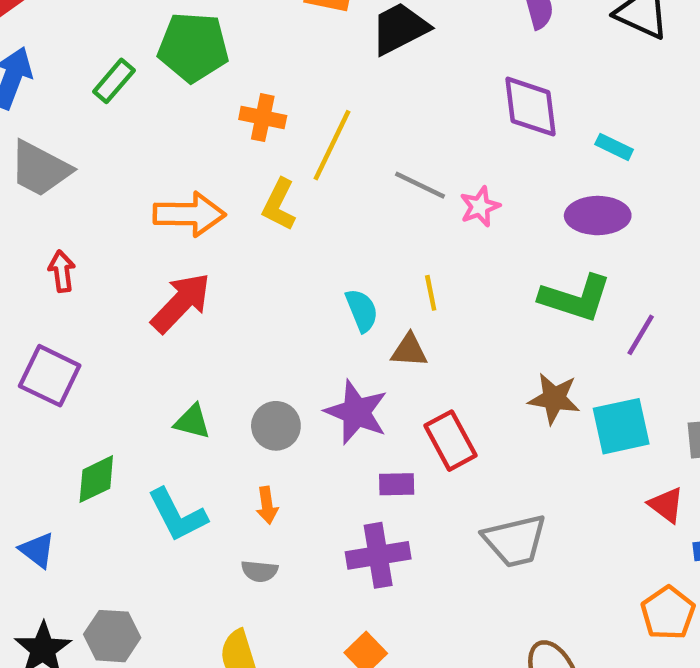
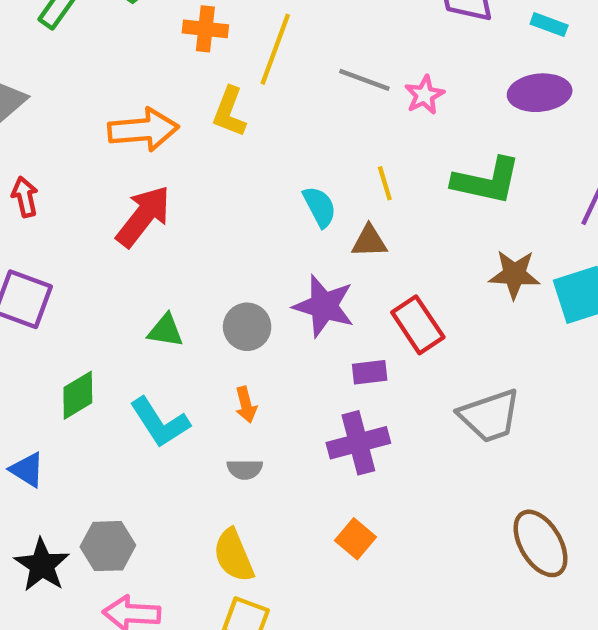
green L-shape: (575, 298) -> (487, 181), moved

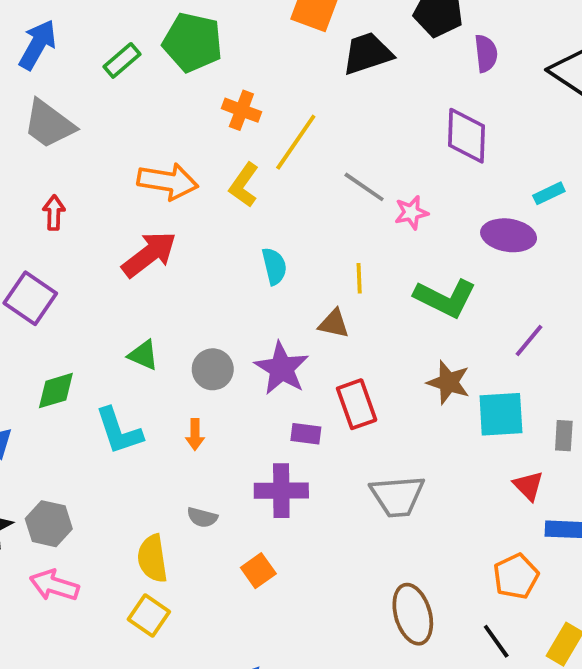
cyan rectangle: (549, 25) -> (549, 193), moved, turned -60
cyan semicircle: (320, 207) -> (274, 266), moved
gray semicircle: (245, 469) -> (202, 517), moved

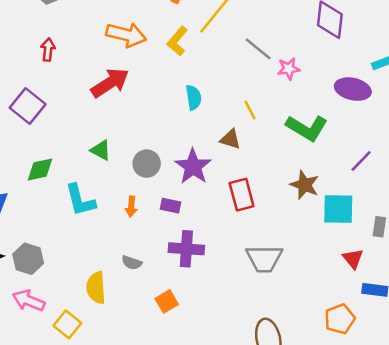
yellow line: (359, 278) -> (250, 110), turned -30
purple rectangle: (306, 434) -> (171, 206), moved
yellow square: (149, 616) -> (67, 324), moved

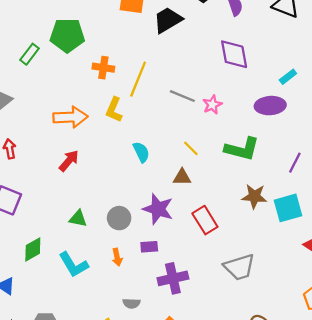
red arrow: (110, 83) -> (69, 161), size x0.7

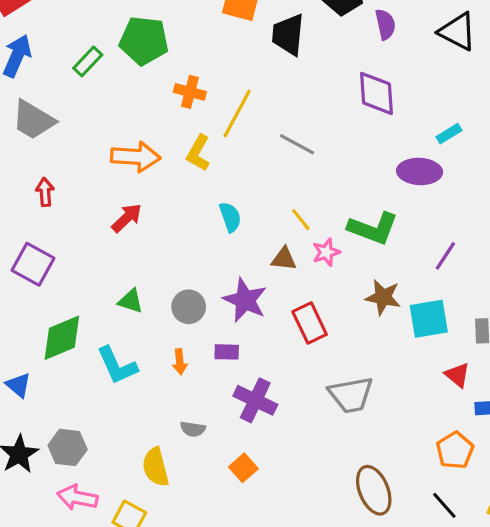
black trapezoid: (168, 20) -> (288, 35), turned -60
pink star: (212, 105) -> (326, 252), moved
green diamond: (33, 249) -> (62, 338), size x1.4
purple cross: (173, 278) -> (255, 400), turned 32

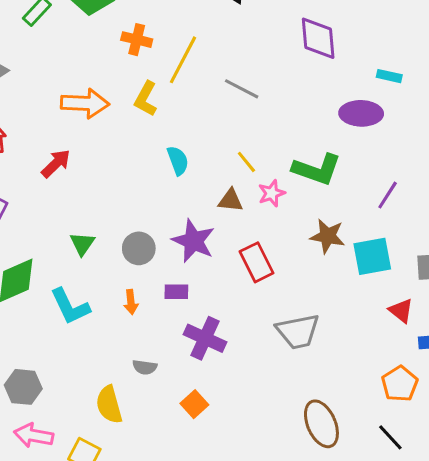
cyan rectangle: (449, 134) -> (389, 76), turned 45
red arrow: (127, 218) -> (56, 164), moved
green triangle: (131, 301) -> (82, 244), turned 48

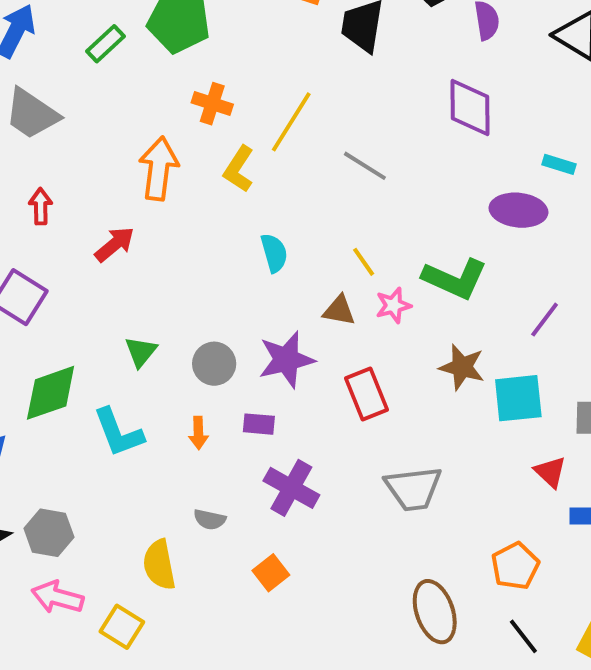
orange cross: (137, 40) -> (212, 104), moved
orange arrow: (85, 103) -> (159, 169), turned -90
purple star: (193, 241) -> (286, 360), turned 30
orange pentagon: (400, 384) -> (515, 566), moved

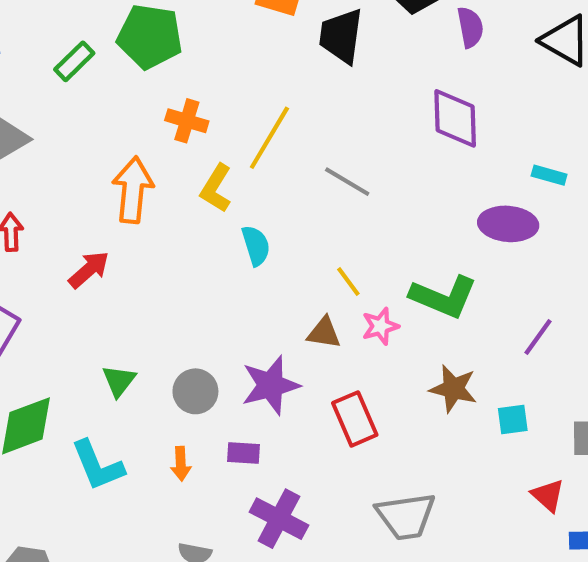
cyan semicircle: (274, 253) -> (256, 246), moved
cyan square: (518, 398) -> (513, 419), size x0.6

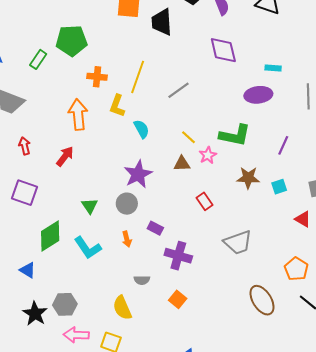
gray line: (347, 182) -> (178, 90), turned -55
purple star: (270, 385) -> (138, 174), moved
red rectangle: (355, 419) -> (205, 201), size x0.7
purple rectangle: (244, 453) -> (155, 228), turned 35

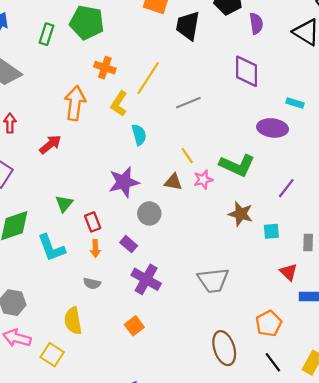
green rectangle: (38, 59) -> (46, 34), turned -30
red rectangle: (205, 201) -> (93, 222), moved
gray circle: (127, 204) -> (149, 213), moved
gray semicircle: (142, 280) -> (92, 283), moved

